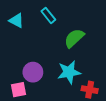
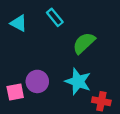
cyan star: (69, 72) -> (78, 81), turned 30
pink square: (18, 90) -> (15, 92), moved

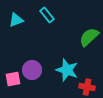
cyan triangle: (19, 23) -> (16, 20), turned -49
green semicircle: (84, 43) -> (89, 37), moved

